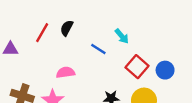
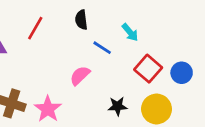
black semicircle: (67, 28) -> (81, 20), moved, turned -35
pink semicircle: (66, 72) -> (80, 76), moved, turned -36

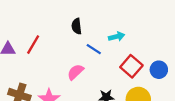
red line: (35, 28) -> (33, 45), moved
cyan arrow: (130, 32) -> (117, 37), turned -63

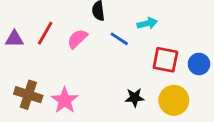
red square: (131, 66) -> (165, 60), turned -30
pink semicircle: (75, 72) -> (77, 39), moved

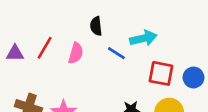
cyan arrow: (147, 23) -> (143, 38), size x1.4
pink semicircle: (77, 39) -> (76, 53), turned 150

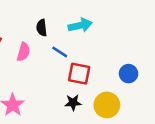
cyan arrow: (143, 38) -> (80, 25), moved
red square: (161, 73) -> (79, 74), moved

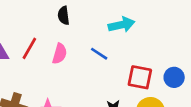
black semicircle: (42, 28) -> (64, 16), moved
red square: (79, 74) -> (140, 77), moved

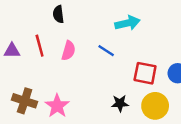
black semicircle: (64, 16) -> (58, 14), moved
red line: (29, 48) -> (40, 46), turned -45

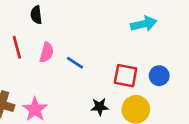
cyan arrow: (127, 23) -> (144, 24), moved
blue line: (106, 51) -> (75, 63), moved

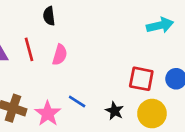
blue line: (75, 63) -> (77, 102), moved
black star: (100, 107) -> (115, 111), turned 30

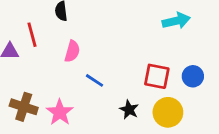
red line: (29, 49) -> (32, 35), moved
blue line: (77, 102) -> (94, 80), moved

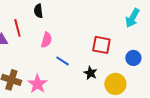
cyan arrow: (176, 21) -> (132, 18), moved, turned 132
red square: (157, 76) -> (101, 45), moved
black star: (129, 110) -> (90, 73), moved

